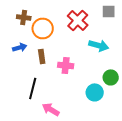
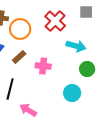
brown rectangle: (42, 56) -> (19, 57), turned 56
green circle: (111, 77) -> (87, 69), moved

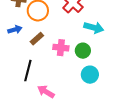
green circle: (87, 69) -> (83, 51), moved

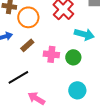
black line: (28, 71) -> (18, 77), turned 45
cyan circle: (90, 75) -> (77, 90), moved

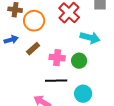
black line: (18, 77) -> (56, 81), moved, turned 30

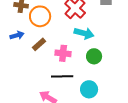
cyan arrow: (90, 38) -> (84, 33), moved
green circle: (79, 61) -> (94, 56), moved

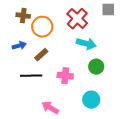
pink cross: (63, 53) -> (65, 76), moved
black line: (62, 76) -> (31, 76), moved

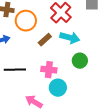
brown rectangle: (41, 55) -> (45, 40), moved
cyan circle: (91, 100) -> (58, 88), moved

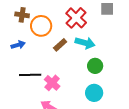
pink cross: (49, 70) -> (52, 83), moved, turned 35
cyan circle: (58, 88) -> (94, 93), moved

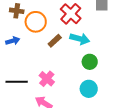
black line: (30, 75) -> (17, 82), moved

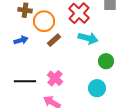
brown rectangle: (55, 41) -> (54, 40), moved
green circle: (90, 62) -> (106, 61), moved

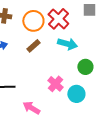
orange circle: (44, 21) -> (33, 21), moved
pink cross: (55, 78) -> (55, 84), moved

